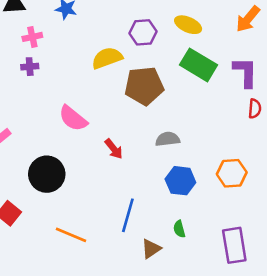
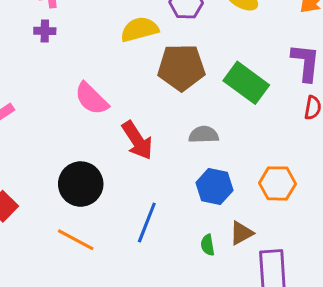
green rectangle: (199, 65) -> (246, 83), moved
red arrow: (114, 149) -> (137, 140), size x1.5
black circle: (47, 174) -> (81, 184), moved
brown triangle: (151, 249) -> (241, 233), moved

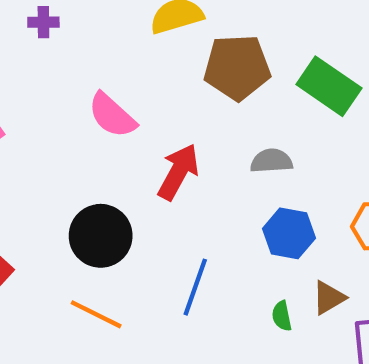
red arrow: (137, 140) -> (178, 172), turned -117

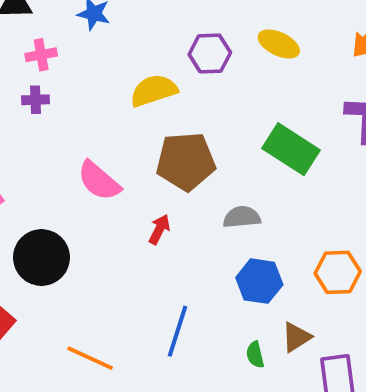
brown pentagon: (237, 67) -> (186, 161), moved
red arrow: (178, 172) -> (159, 229), size x0.6
black circle: (101, 236) -> (41, 258), moved

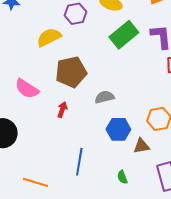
green rectangle: (291, 149) -> (124, 35), moved, turned -64
brown triangle: (296, 337) -> (142, 146), moved, turned 30
green semicircle: (255, 355) -> (122, 177), moved

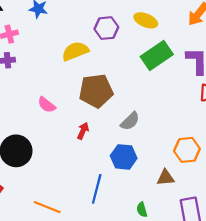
pink semicircle: (27, 89) -> (47, 105), size x0.7
gray semicircle: (105, 97) -> (130, 121), turned 144
blue hexagon: (118, 129) -> (124, 157), moved

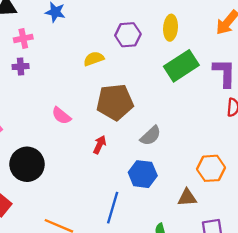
yellow ellipse: (146, 20) -> (171, 28), turned 70
yellow semicircle: (75, 51) -> (94, 59), size x0.7

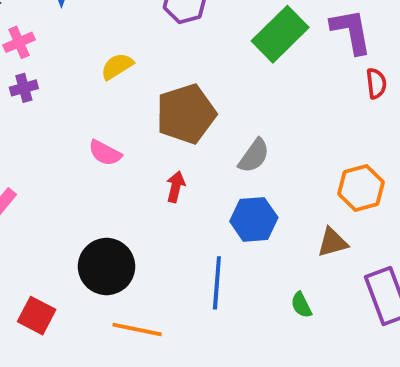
yellow semicircle: (94, 59) -> (117, 66), moved
black circle: (27, 164) -> (107, 267), moved

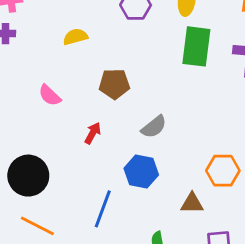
green rectangle: (280, 34) -> (196, 46), turned -54
brown pentagon: (186, 114) -> (114, 84), size x0.7

